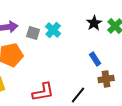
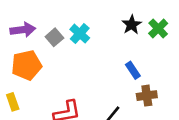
gray square: (33, 33) -> (54, 37), turned 32

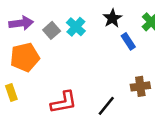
black star: (132, 25) -> (112, 18), moved
blue rectangle: (133, 70) -> (128, 41), moved

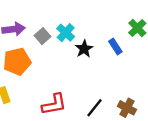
black star: (112, 18) -> (84, 49), moved
brown cross: (140, 86) -> (127, 108), moved, turned 36

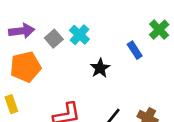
black star: (84, 49) -> (100, 68), moved

